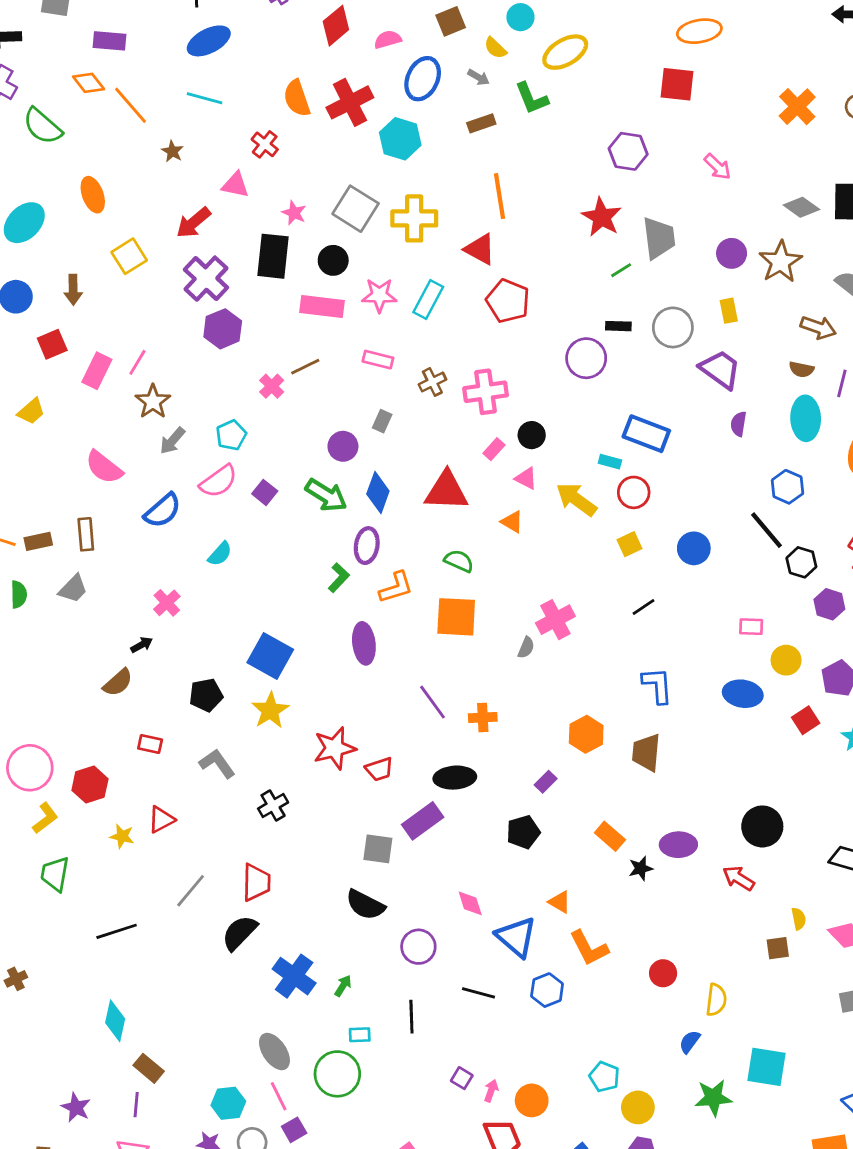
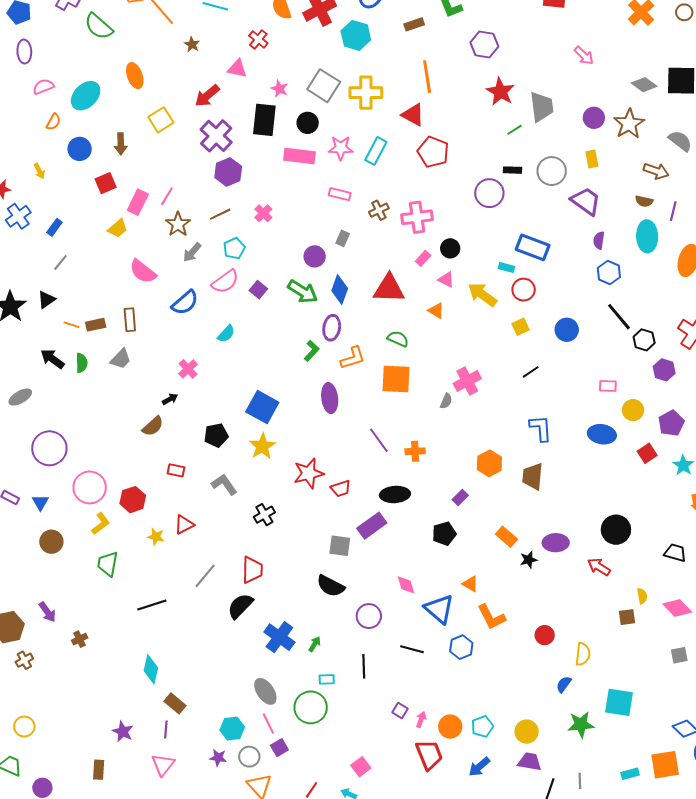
purple hexagon: (628, 151) -> (484, 44), moved
brown line: (305, 367) -> (220, 214), moved
yellow trapezoid: (31, 411) -> (118, 228), moved
blue hexagon: (787, 487) -> (609, 272), moved
cyan pentagon: (604, 1077) -> (482, 727), moved, turned 30

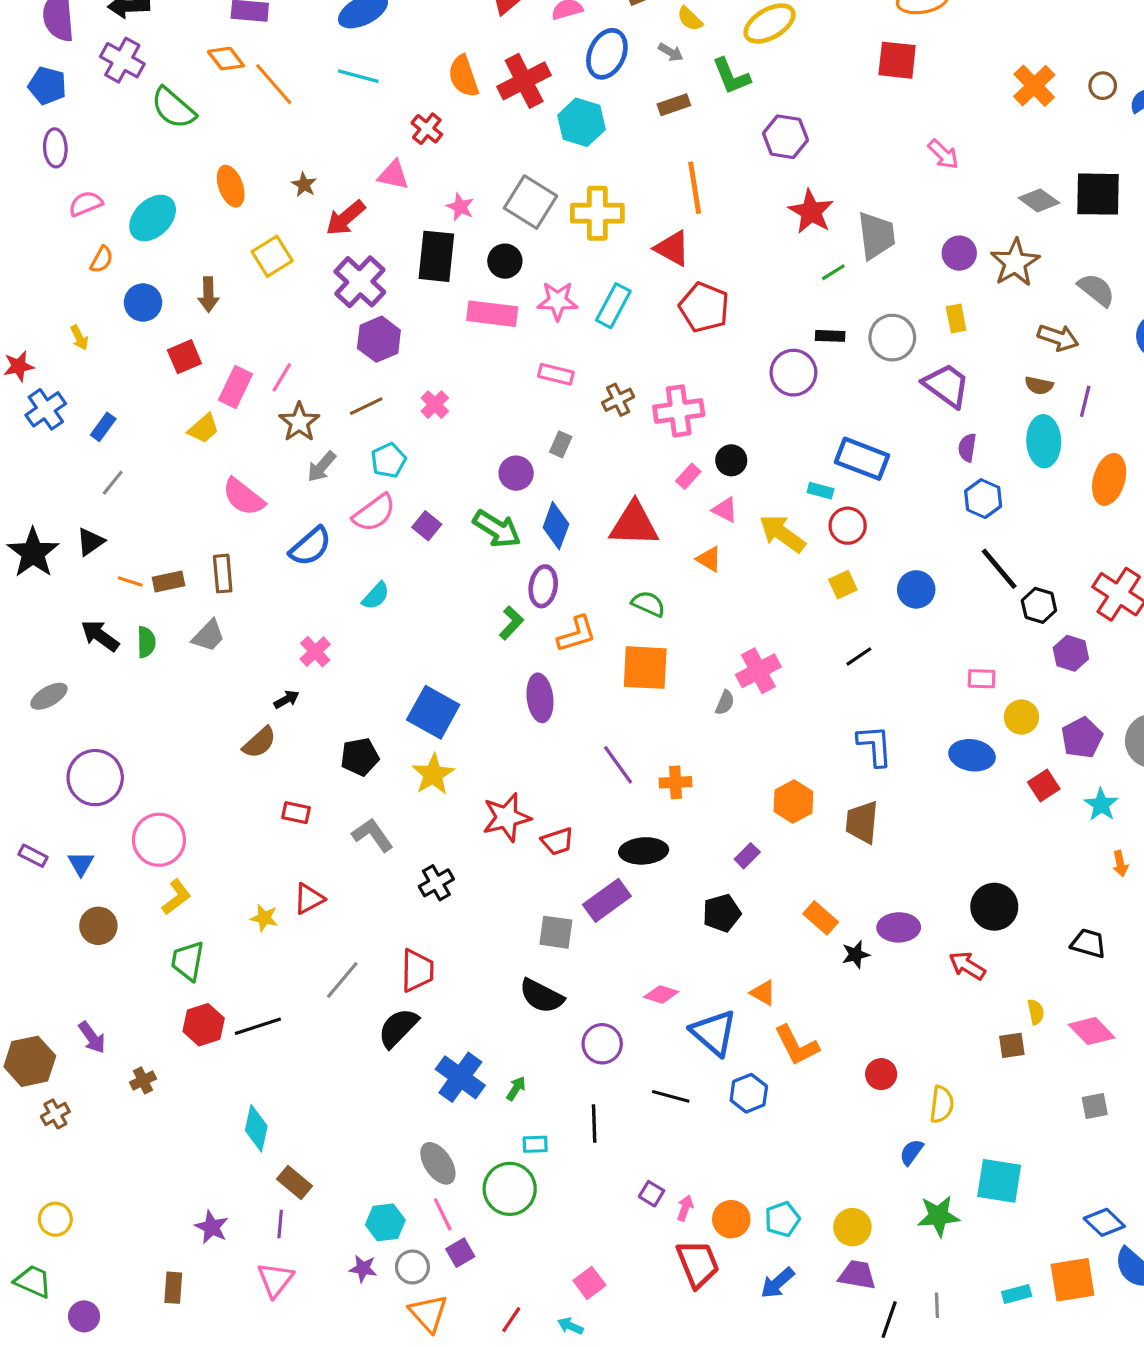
brown star: (192, 44) -> (304, 185), moved
red hexagon: (133, 500) -> (204, 1025), moved
pink diamond: (406, 585) -> (661, 994), turned -55

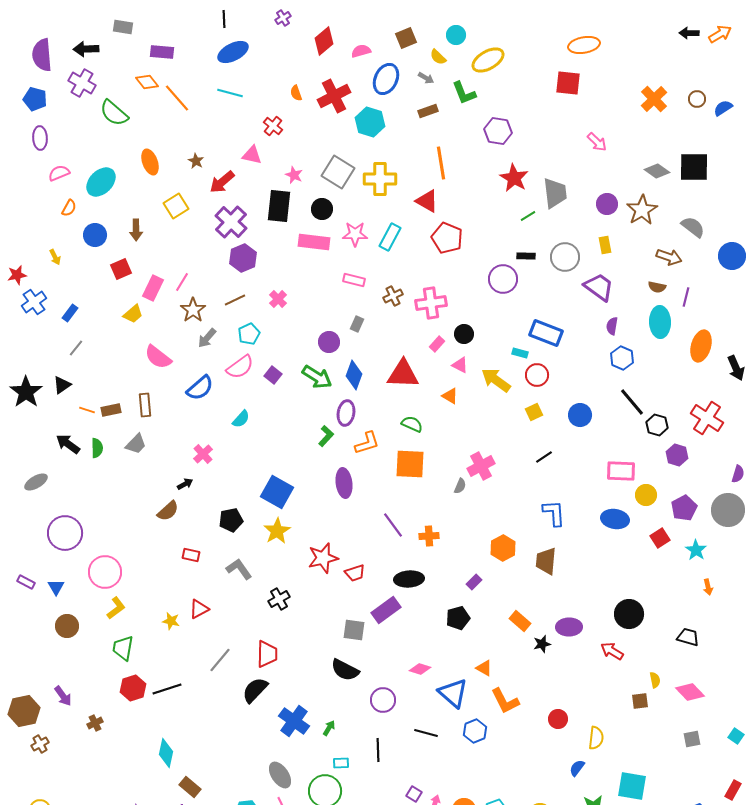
orange semicircle: (463, 76) -> (296, 93), size x0.6
pink rectangle: (982, 679) -> (621, 471), size x1.6

